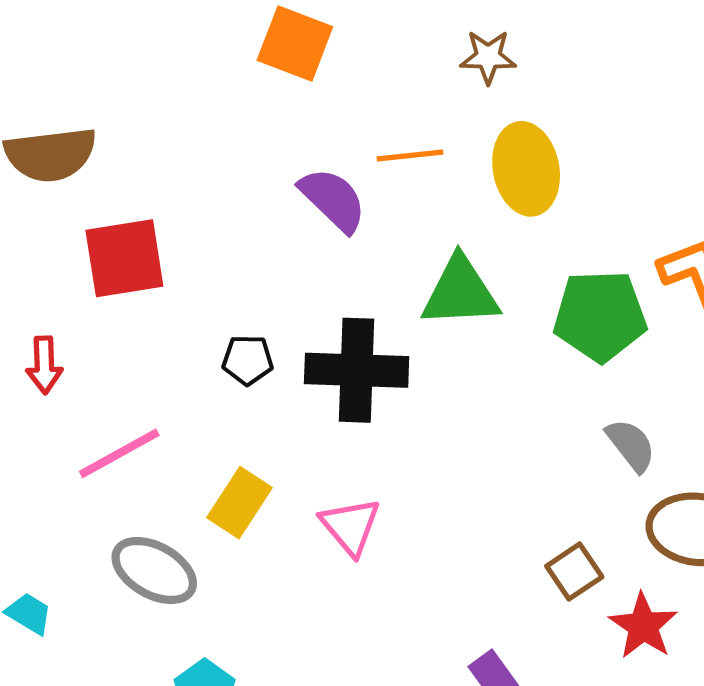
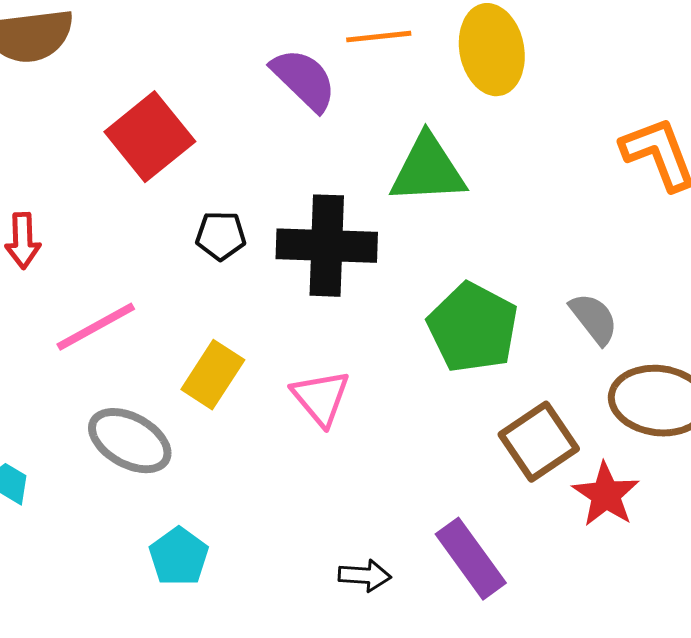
red square: (124, 258) -> (150, 137), moved, turned -30
green pentagon: (600, 316) -> (473, 328), moved, turned 30
brown square: (574, 572) -> (539, 442), size x1.4

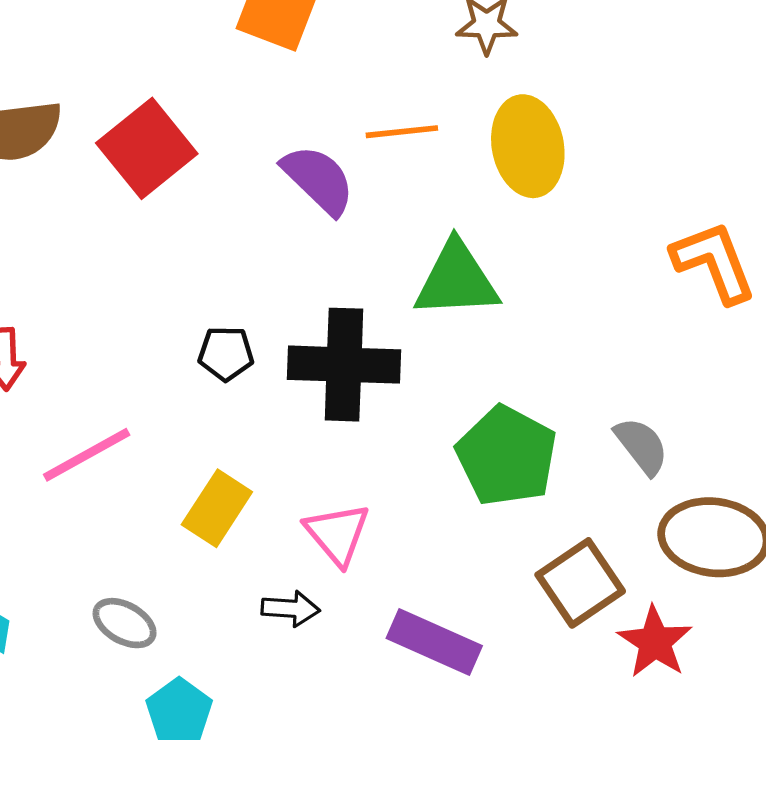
red square: (150, 137) -> (147, 148), moved
gray ellipse: (130, 441) -> (125, 623), moved, size x0.7
purple rectangle: (471, 559) -> (434, 642), moved, turned -30
black arrow: (365, 576) -> (291, 609), moved

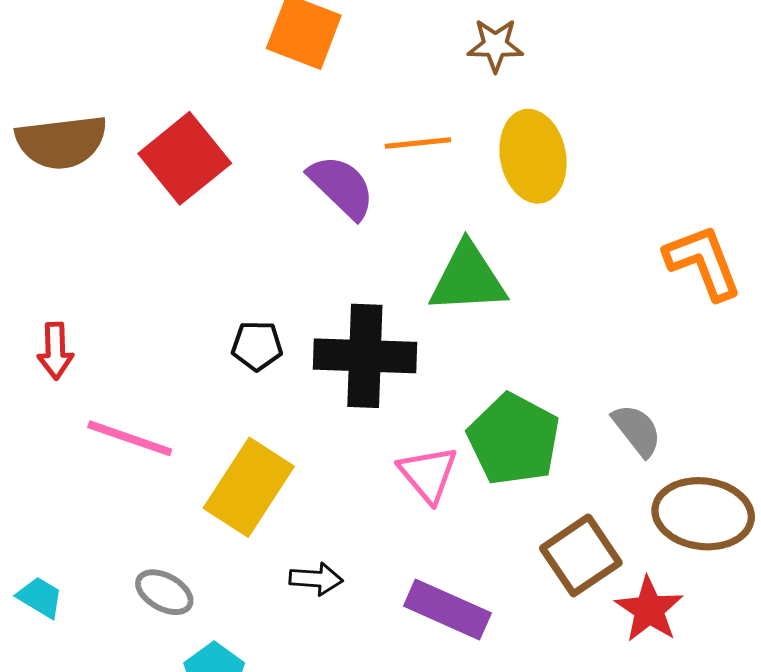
pink line: (87, 455) -> (130, 438), turned 48
yellow rectangle: (217, 508) -> (249, 487), size x1.4
pink triangle: (337, 534) -> (428, 474), moved

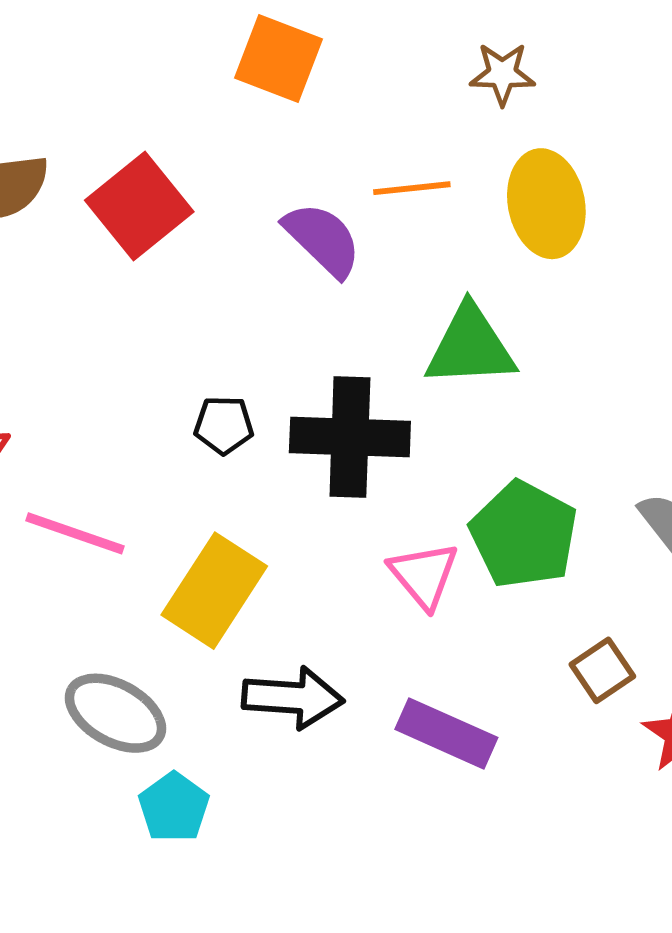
brown square: (581, 555) -> (602, 670), size x0.7
black arrow: (316, 579) -> (293, 698), size x1.6
gray ellipse: (164, 592) -> (115, 713), size x1.5

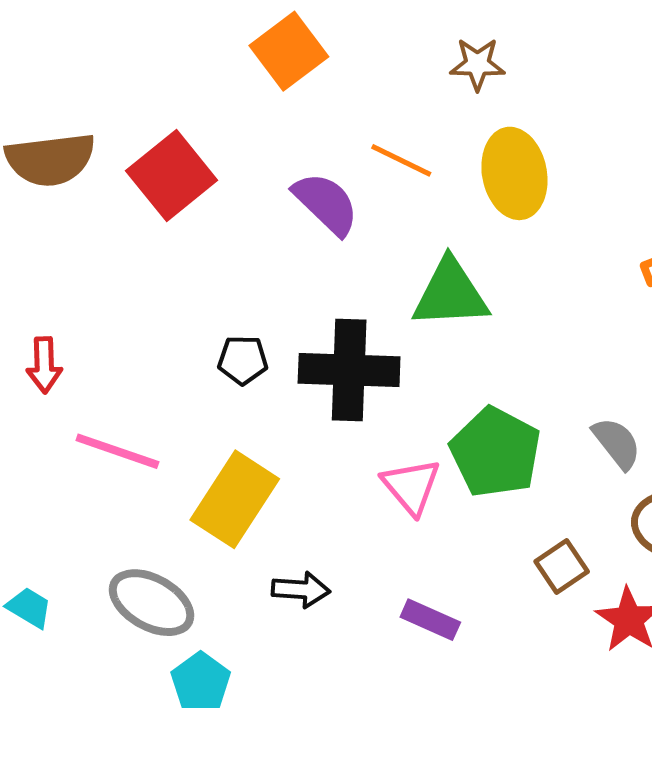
orange square: (279, 58) -> (289, 51), turned 32
orange line: (412, 188) -> (401, 160), turned 32
black arrow: (293, 698) -> (301, 590), size x0.7
purple rectangle: (446, 733) -> (430, 620), size x0.7

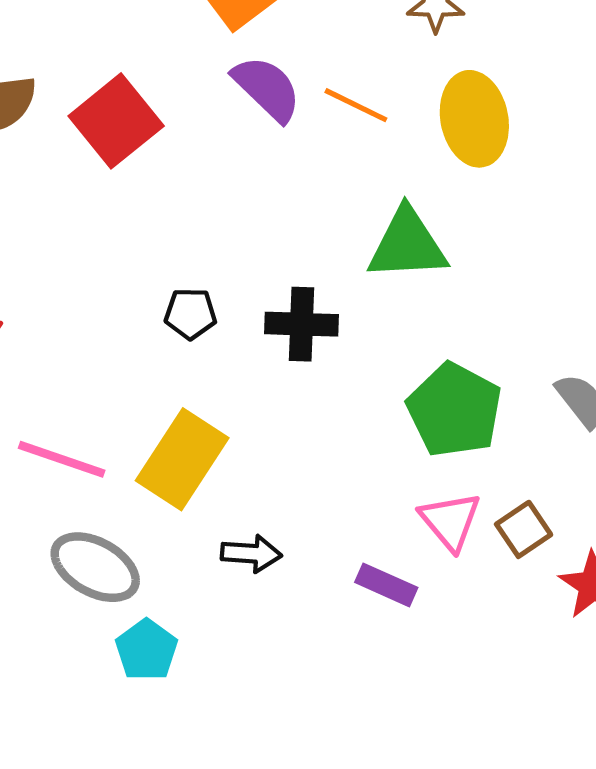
purple semicircle: (326, 204) -> (267, 88), moved
black cross: (349, 370) -> (302, 324), size x0.7
pink line: (117, 451) -> (62, 459), moved
pink triangle: (411, 486) -> (450, 521), moved

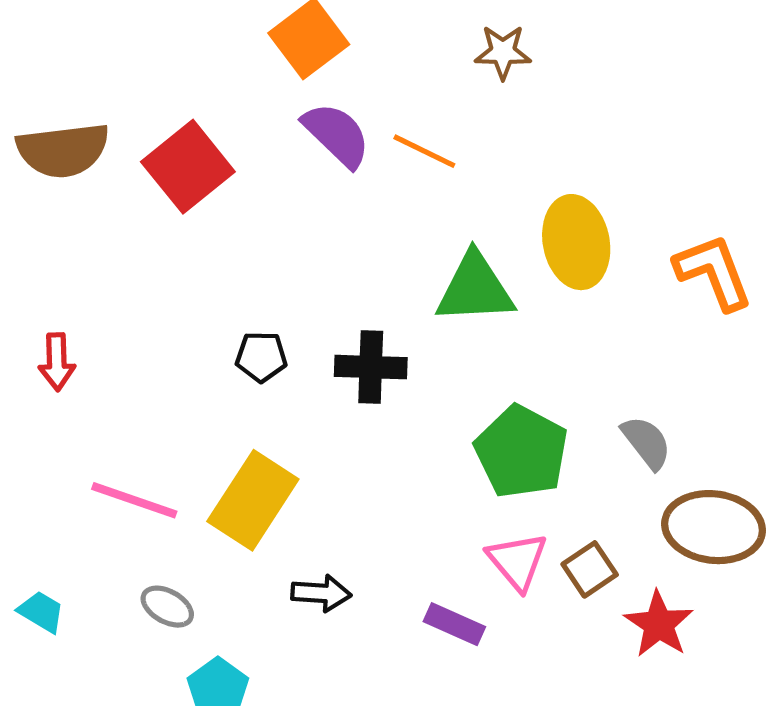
yellow ellipse: (474, 119) -> (576, 242), moved
gray ellipse: (95, 567) -> (167, 607), size x0.6

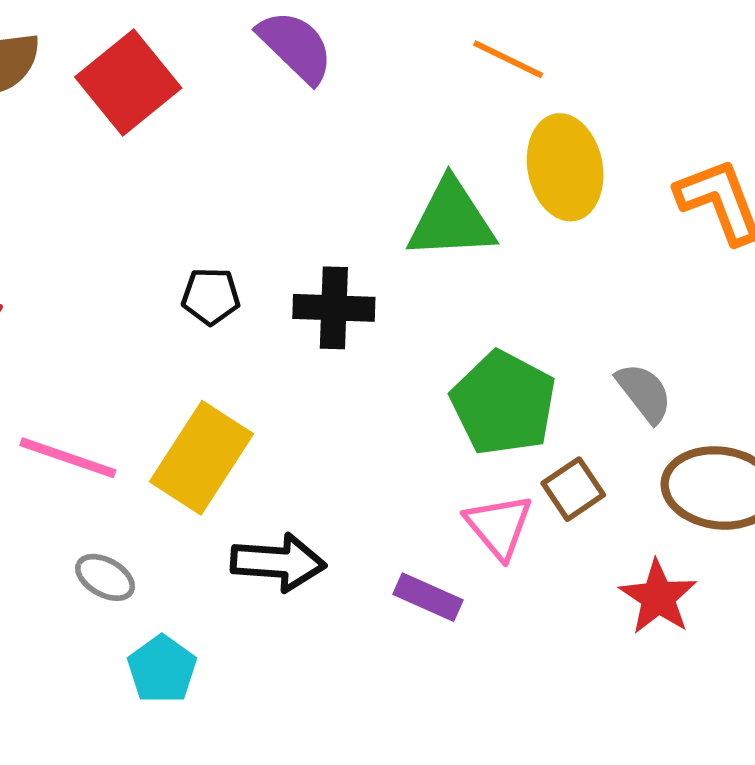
orange line: (424, 151) -> (508, 59), moved
brown square: (590, 569) -> (573, 489), moved
black arrow: (321, 593) -> (278, 562), size x1.4

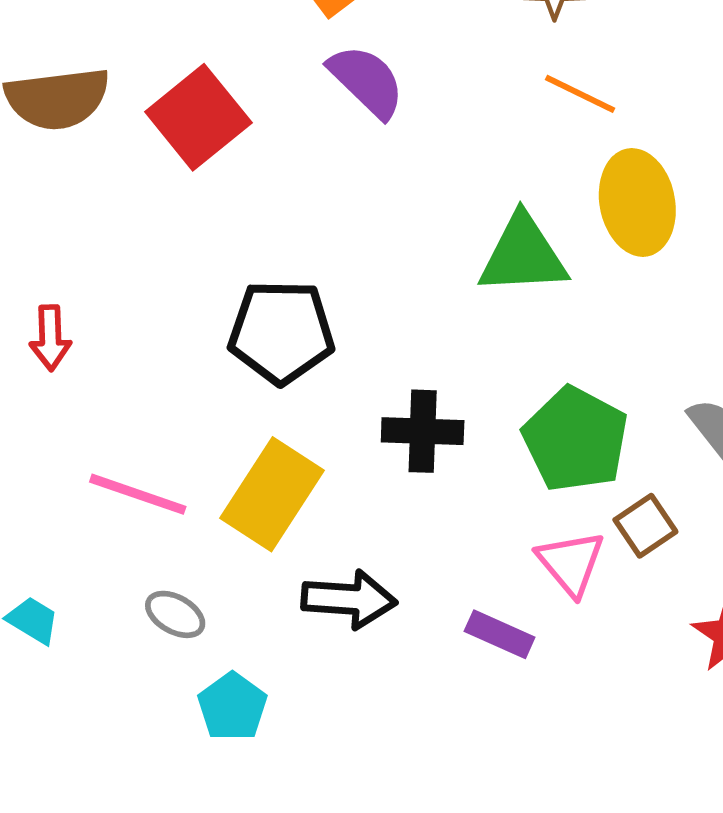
black pentagon: (211, 296) -> (281, 332), size x1.8
black cross: (334, 308) -> (423, 431), moved

